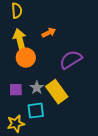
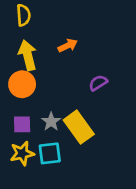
orange circle: (26, 58) -> (22, 84), moved
purple semicircle: (71, 60) -> (98, 83), size x0.6
yellow star: (16, 124) -> (22, 153), moved

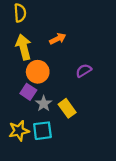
orange circle: (22, 84) -> (38, 72), moved
purple square: (22, 124) -> (28, 92), moved, turned 35
yellow rectangle: (79, 127) -> (67, 108), size x0.7

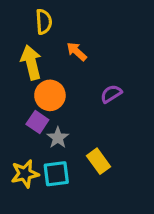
yellow semicircle: (20, 13) -> (44, 22), moved
orange arrow: (58, 39) -> (77, 51), turned -112
yellow rectangle: (67, 108) -> (99, 161), moved

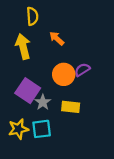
orange circle: (50, 95) -> (64, 74), moved
purple square: (37, 122) -> (28, 91), size x1.5
yellow rectangle: (99, 161) -> (71, 107), moved, turned -48

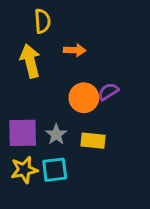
orange arrow: (57, 38) -> (75, 50), turned 140
purple square: (28, 91) -> (23, 133), moved, turned -35

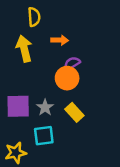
purple semicircle: (108, 92) -> (72, 63), moved
yellow rectangle: (93, 141) -> (74, 112), turned 42
yellow star: (24, 170) -> (16, 153), moved

